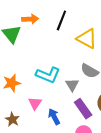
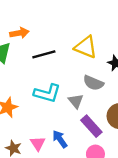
black line: (61, 20) -> (44, 54), moved, turned 60
pink triangle: (35, 103) -> (38, 143), moved

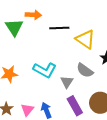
black line: (44, 54) -> (59, 28), moved

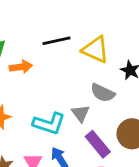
orange arrow: (33, 15) -> (21, 67), moved
cyan L-shape: (45, 70) -> (49, 124), moved

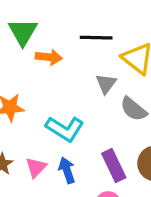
gray triangle: (81, 113) -> (106, 84), moved

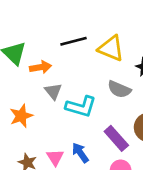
gray triangle: (106, 84) -> (53, 91), moved
cyan L-shape: (65, 129) -> (81, 107), moved

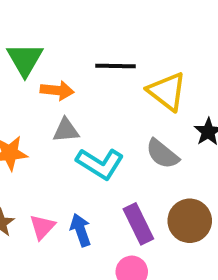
gray triangle: (53, 91) -> (66, 130), turned 48

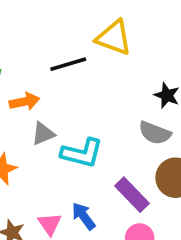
yellow triangle: (167, 91) -> (114, 38), moved
gray semicircle: (162, 154) -> (155, 133), moved

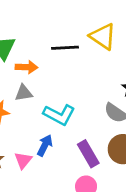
gray triangle: (43, 134) -> (24, 93), moved
blue arrow: (84, 216) -> (45, 145), moved, turned 50

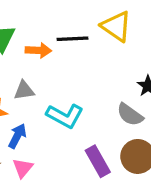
orange arrow: (27, 67) -> (38, 50), moved
blue arrow: (45, 145) -> (17, 136), moved

